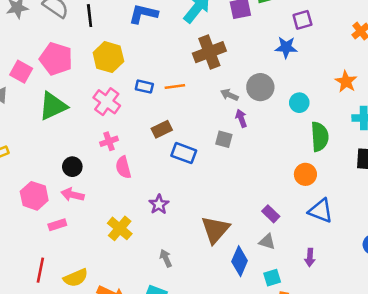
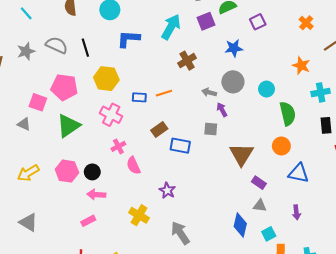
blue star: (286, 47) -> (234, 48), moved
brown cross: (209, 52) -> (187, 61), size x0.7
pink hexagon: (34, 196) -> (67, 171), moved
brown triangle: (215, 230) -> (241, 154), moved
gray arrow: (166, 258) -> (180, 233), size x1.6

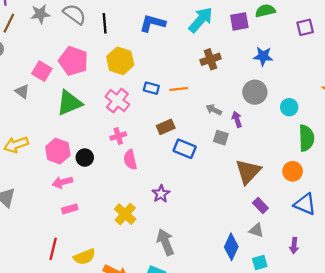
purple square: (258, 22) -> (305, 27), moved
gray arrow: (209, 92) -> (214, 110), moved
pink arrow: (96, 195) -> (62, 182), moved, turned -30

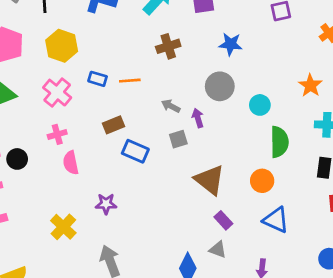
gray square: (221, 138) -> (178, 139), turned -35
brown triangle: (248, 172) -> (210, 180), turned -36
purple star: (161, 194) -> (106, 204), turned 30

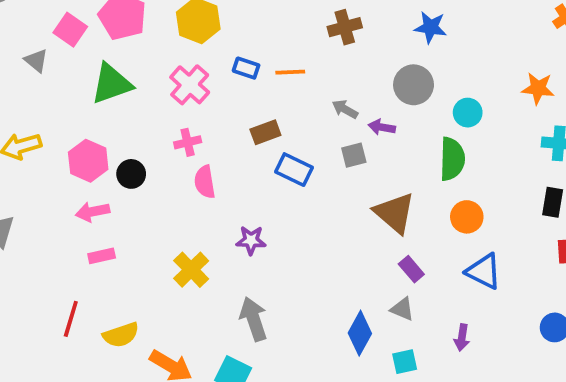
orange star: (310, 85) -> (538, 88), turned -30
purple arrow: (198, 118) -> (382, 127), turned -66
green semicircle: (279, 142) -> (452, 159), moved

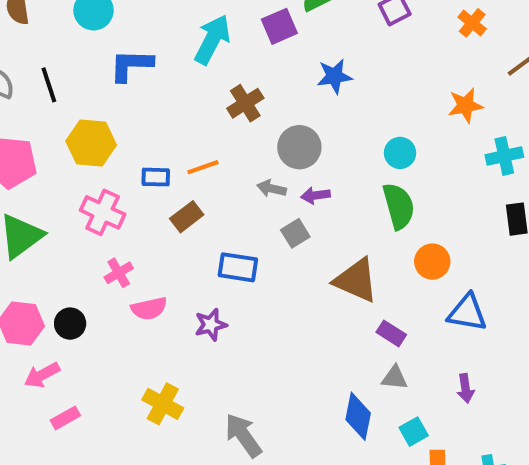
gray circle: (414, 85) -> (299, 147), moved
brown rectangle: (265, 132) -> (187, 217), moved
pink semicircle: (205, 182) -> (149, 308), turned -76
purple star: (251, 240) -> (211, 325), moved

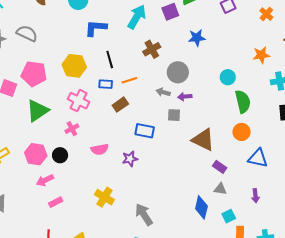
black line: (49, 85) -> (110, 59), moved
green semicircle: (399, 206) -> (243, 102), moved
gray square: (295, 233) -> (174, 115), turned 32
pink cross: (119, 273) -> (72, 129), moved

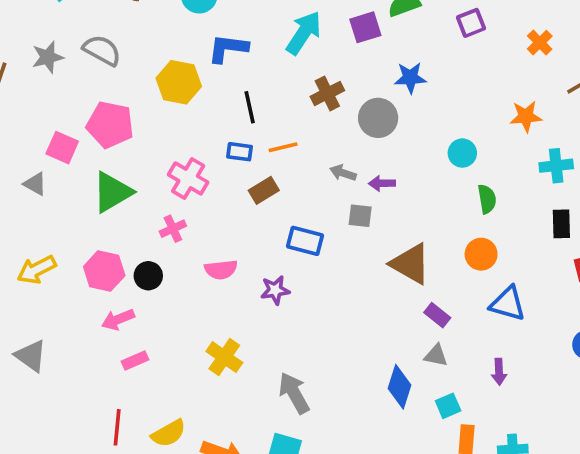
yellow hexagon: (74, 66) -> (179, 82), moved
gray circle: (178, 72) -> (378, 118), moved
green semicircle: (243, 102) -> (487, 199), size x0.7

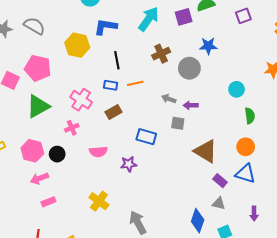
brown rectangle: (264, 190) -> (114, 112), moved
blue triangle: (508, 304) -> (246, 174), moved

